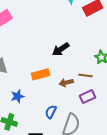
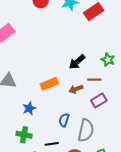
black arrow: (61, 49) -> (77, 62), moved

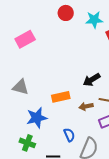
blue star: (29, 108) -> (37, 118), size x1.5
blue semicircle: (64, 120) -> (69, 135), turned 128

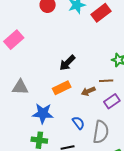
black arrow: (92, 80) -> (67, 63), moved
blue star: (37, 118) -> (43, 113), turned 30

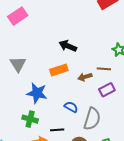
black arrow: (67, 63) -> (68, 46), turned 60
gray triangle: (20, 87) -> (18, 64), turned 48
blue semicircle: (78, 123) -> (71, 107), turned -32

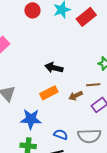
blue semicircle: (71, 107) -> (61, 134), moved
gray semicircle: (92, 119) -> (89, 136), turned 80

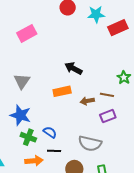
blue star: (31, 119) -> (20, 115), moved
blue semicircle: (61, 134) -> (50, 132), moved

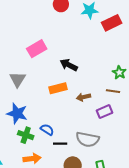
pink rectangle: (27, 33) -> (37, 49), moved
brown line: (107, 95) -> (113, 91), moved
black line: (54, 151) -> (60, 144), moved

